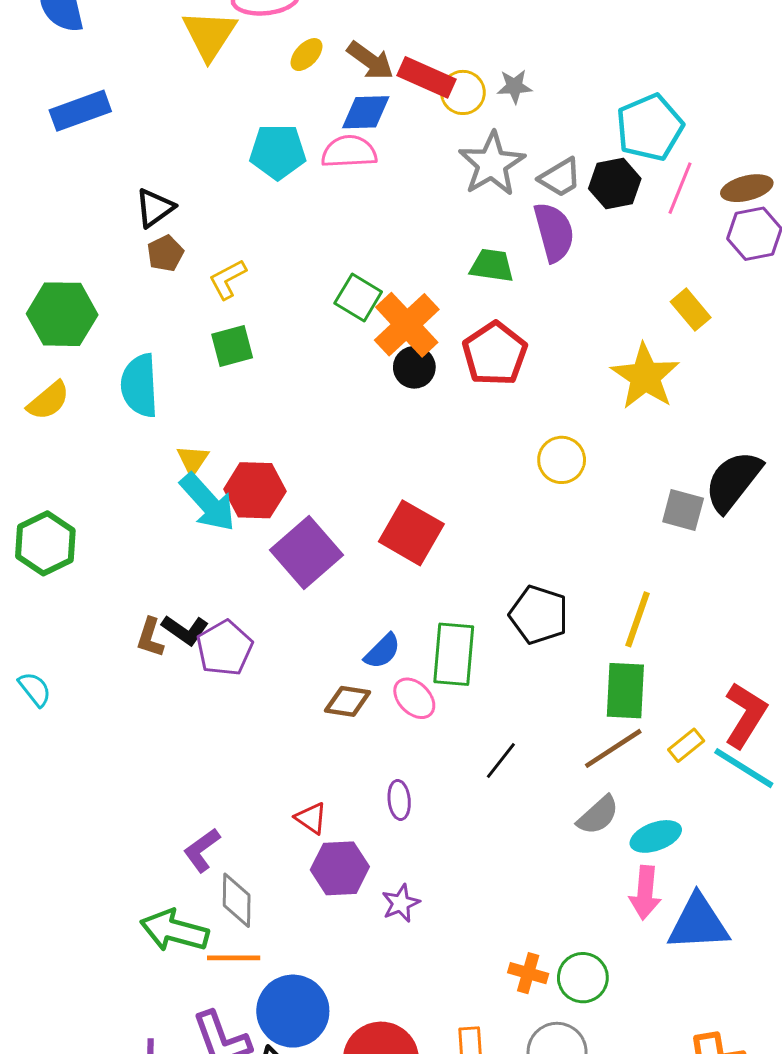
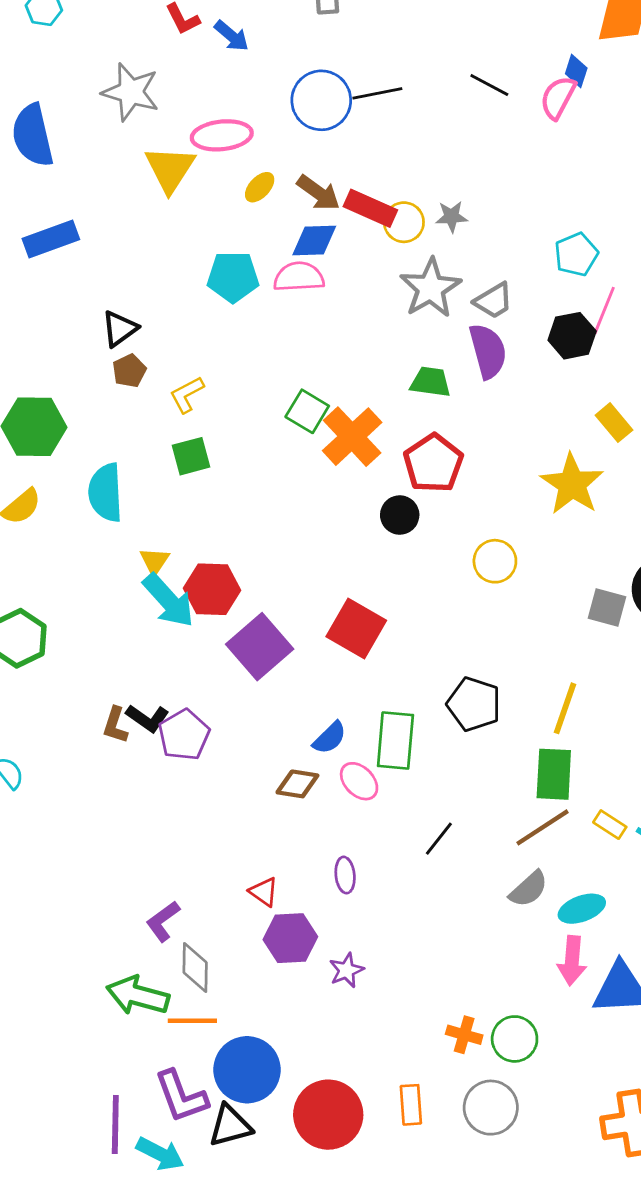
cyan pentagon: (650, 127) -> (576, 254), size x0.7
black hexagon: (615, 184) -> (572, 336), moved
black circle: (414, 367) -> (400, 515), moved
yellow rectangle: (686, 745) -> (610, 825), turned 72

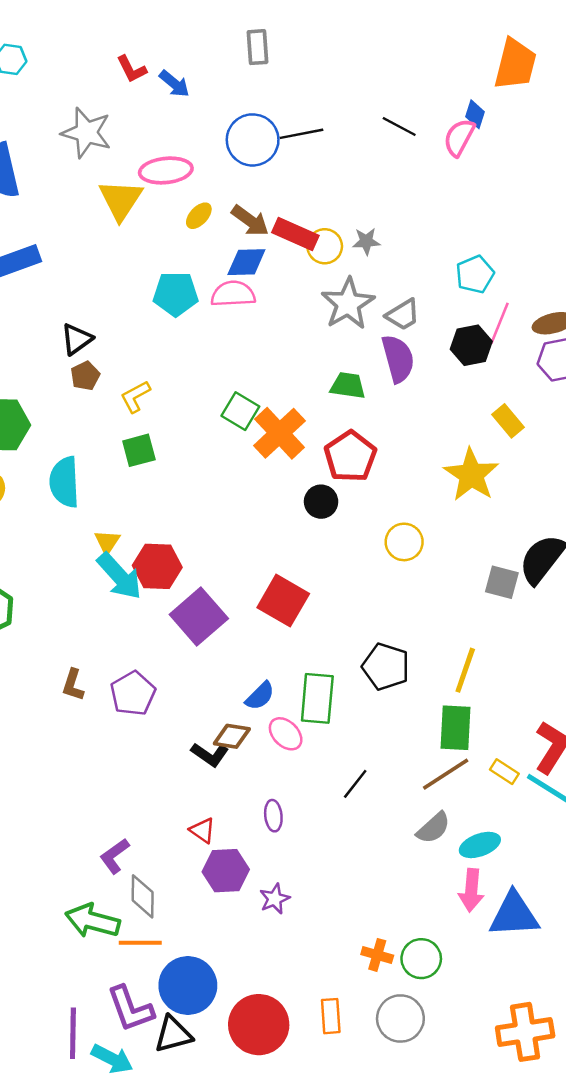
black L-shape: (148, 718) -> (210, 755), moved

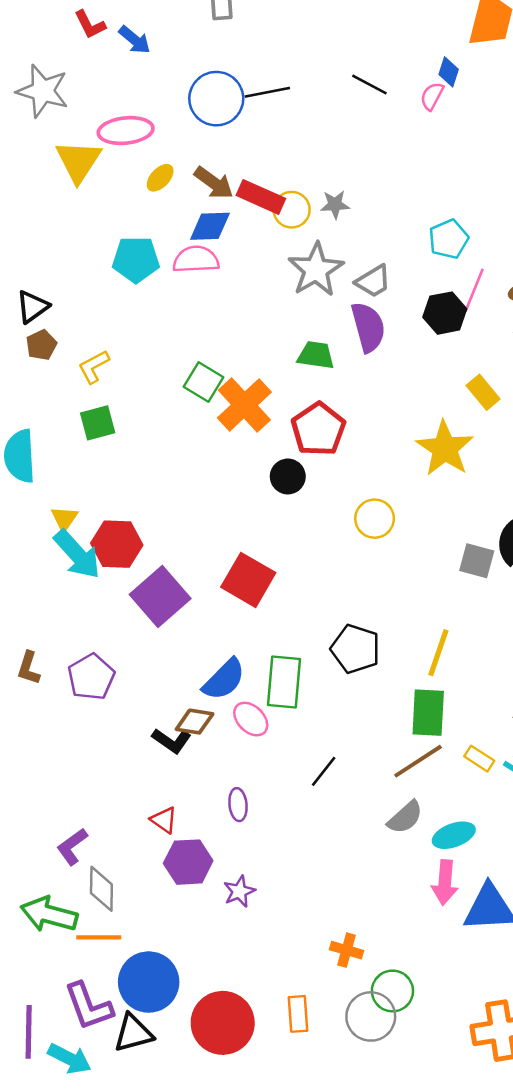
pink semicircle: (459, 137) -> (432, 96), size x0.7
blue semicircle: (260, 696) -> (224, 679), size x1.4
green circle: (421, 959) -> (392, 991), moved

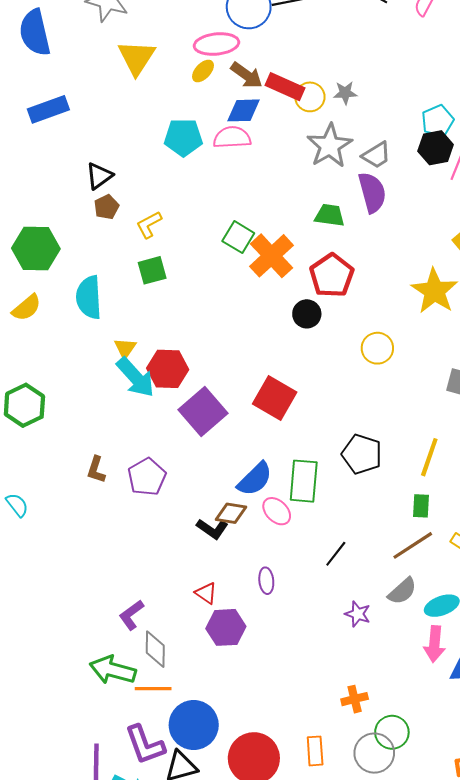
pink ellipse: (126, 131) -> (216, 44), moved
black hexagon: (445, 313) -> (436, 148), moved
green rectangle: (428, 713) -> (421, 506), size x0.6
purple star: (239, 891) -> (358, 614), moved, turned -30
orange cross: (347, 950) -> (355, 699), turned -30

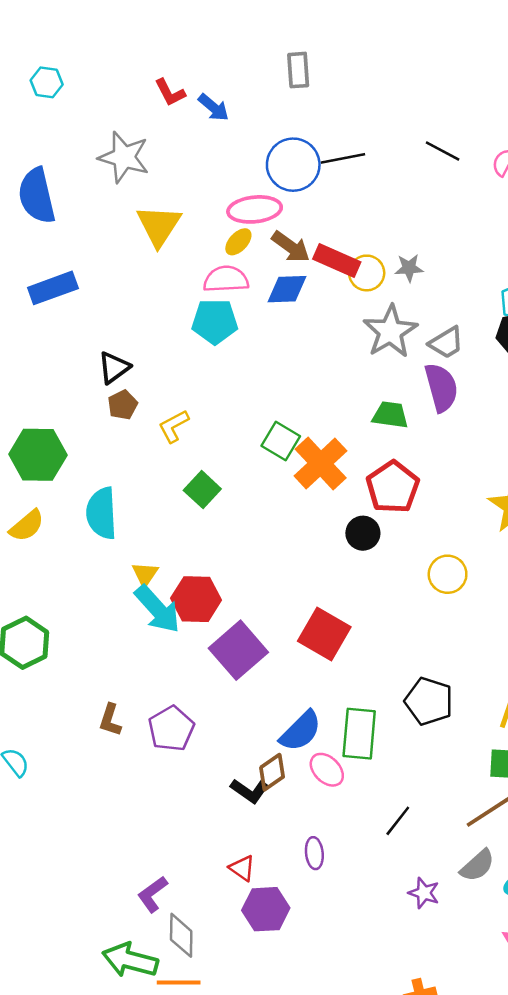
pink semicircle: (232, 137) -> (226, 279), moved
green square: (152, 270) -> (202, 490), moved, turned -32
brown diamond: (231, 513) -> (272, 772), turned -44

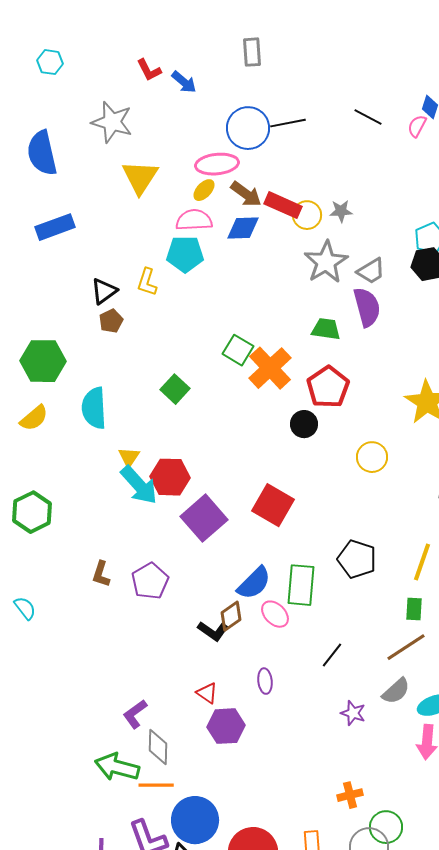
yellow L-shape: (174, 426) -> (147, 282), moved, turned -44

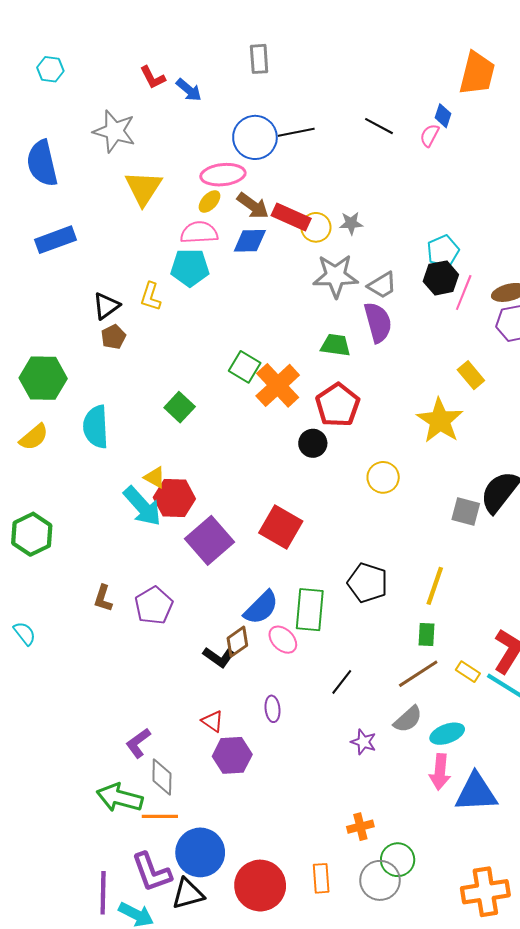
gray star: (326, 262) -> (336, 276), turned 30
yellow triangle: (129, 457) -> (155, 477), moved, turned -35

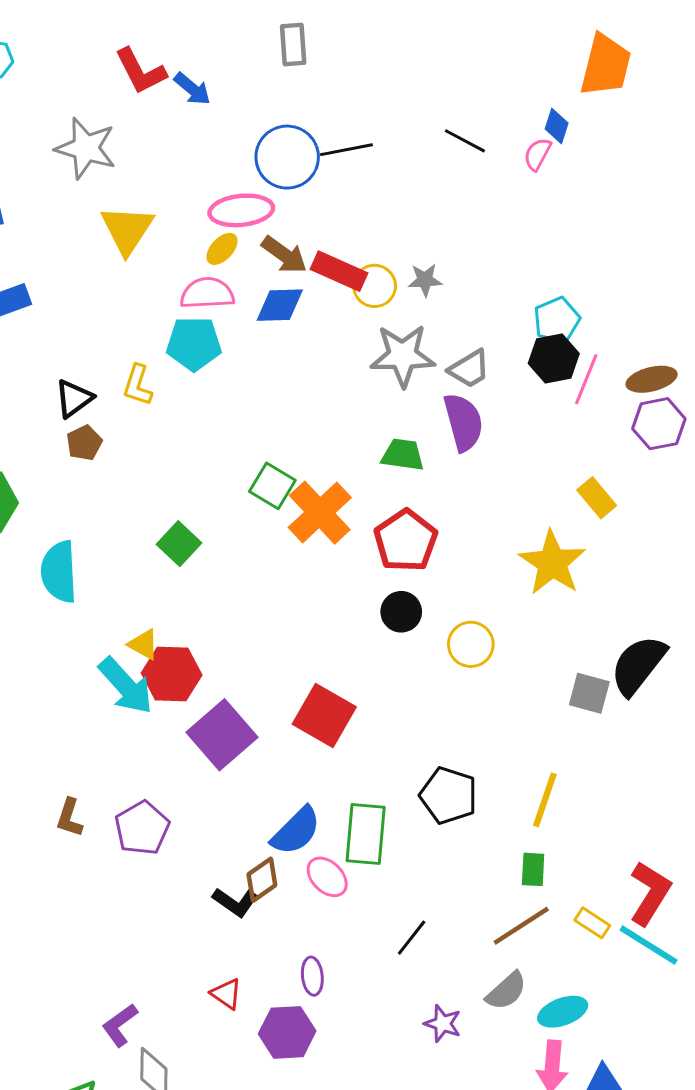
red L-shape: (153, 77) -> (141, 71), size x1.4
black circle: (313, 443) -> (401, 612), moved
purple hexagon: (232, 755) -> (287, 1032), moved

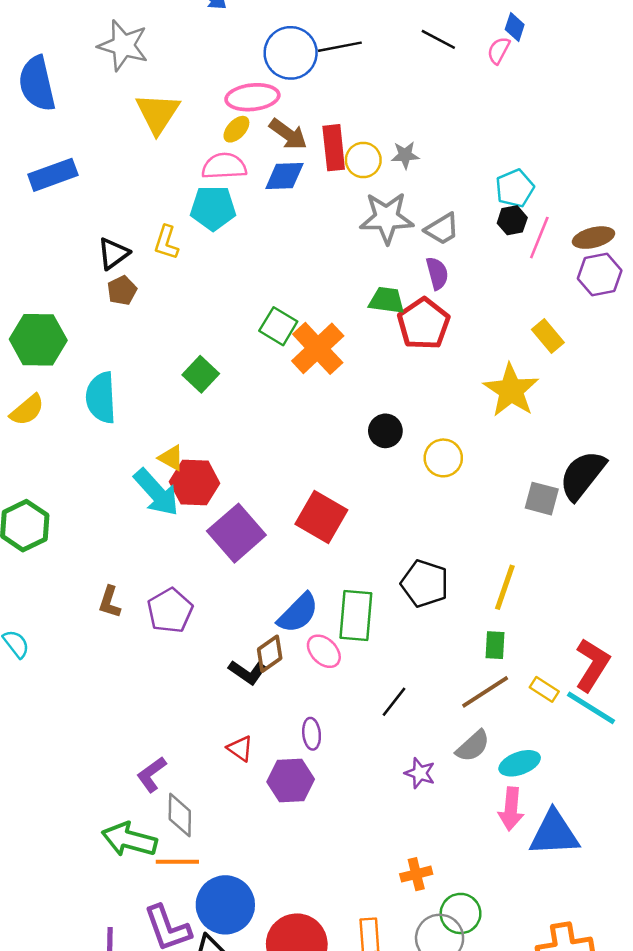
red rectangle: (339, 271) -> (334, 148), turned 60
black hexagon: (554, 358) -> (512, 220), size x0.7
purple semicircle: (463, 422) -> (437, 273), size x0.7
red pentagon: (406, 541) -> (424, 324), moved

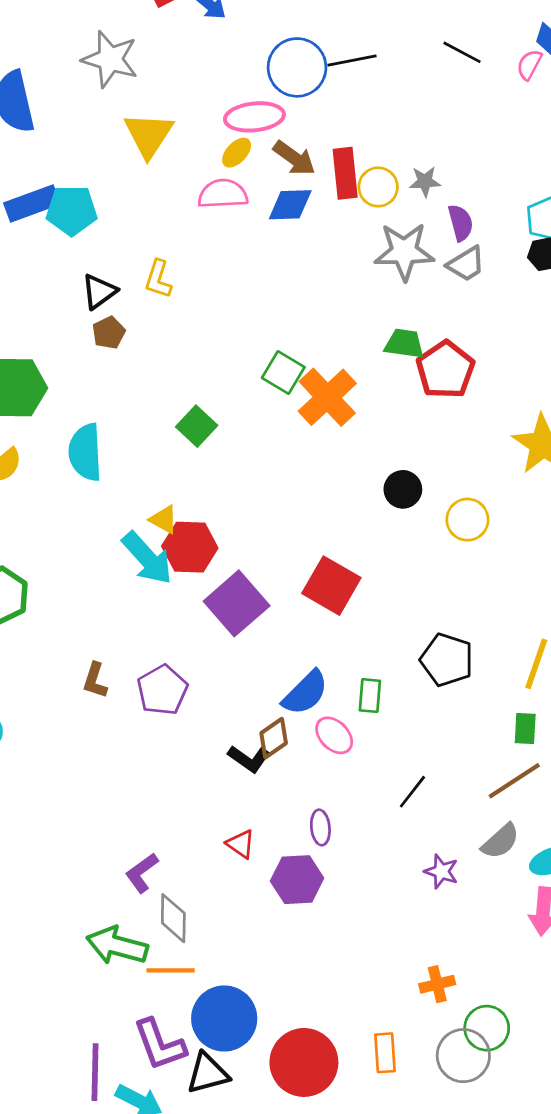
cyan pentagon: (213, 208) -> (72, 210), moved
purple semicircle: (437, 273) -> (461, 223), moved
green rectangle: (356, 616) -> (370, 696), size x0.6

